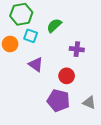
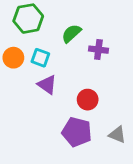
cyan square: (31, 36) -> (40, 58), moved
purple cross: (77, 49) -> (98, 50), moved

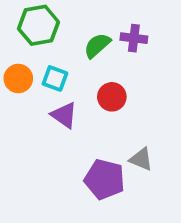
purple cross: (98, 50) -> (134, 38), moved
red circle: (88, 100) -> (112, 97), moved
gray triangle: (117, 135) -> (141, 159), moved

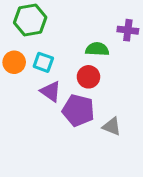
purple cross: (134, 38) -> (128, 30), moved
green semicircle: (97, 45) -> (97, 49), moved, turned 45
purple pentagon: (105, 179) -> (78, 110), moved

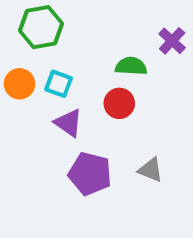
purple cross: (128, 30) -> (172, 41), turned 36
purple pentagon: (78, 110) -> (90, 174), moved

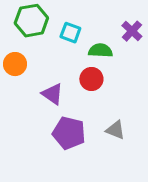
cyan square: (59, 84) -> (70, 33), moved

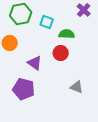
purple cross: (132, 31) -> (84, 10), moved
purple pentagon: (69, 133) -> (24, 89), moved

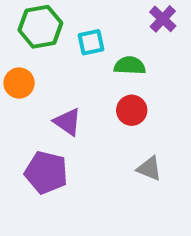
cyan square: (47, 22) -> (91, 42), turned -32
red circle: (61, 53) -> (132, 110), moved

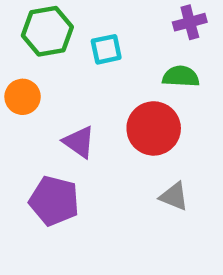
purple cross: (163, 19) -> (190, 22), turned 32
green semicircle: (130, 66) -> (181, 76), moved
red circle: (132, 110) -> (154, 128), size x1.5

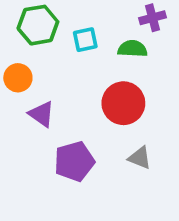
green semicircle: (181, 76) -> (132, 49), moved
purple triangle: (79, 142) -> (42, 114), moved
purple pentagon: (54, 201) -> (74, 161), moved, turned -30

